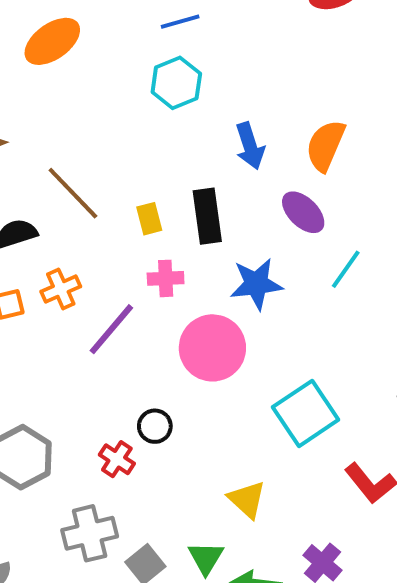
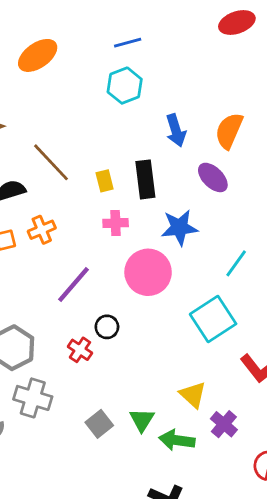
cyan line: (346, 269) -> (236, 263), moved
purple line: (111, 329) -> (74, 284), moved
yellow triangle: (247, 499) -> (193, 395), moved
gray cross: (90, 533) -> (33, 398), moved, turned 30

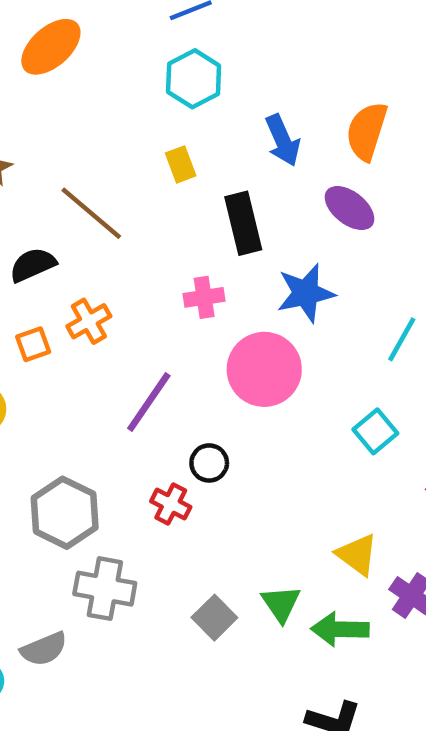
yellow rectangle: (105, 181) -> (181, 164), moved
cyan square: (213, 319) -> (375, 431), size x0.6

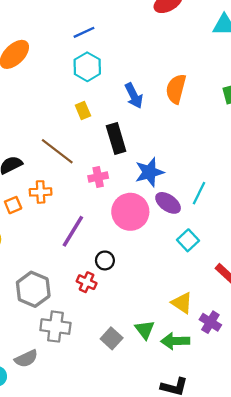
purple ellipse: (350, 208) -> (168, 203), moved
brown line: (91, 213) -> (57, 151), moved
orange cross: (89, 321) -> (41, 192), turned 30

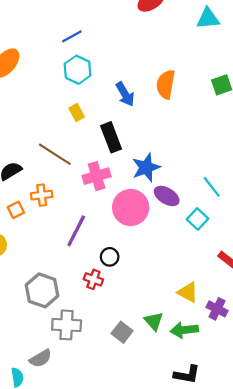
pink cross: (98, 177) -> (97, 176), size x1.4
cyan line: (199, 193) -> (212, 187), moved, turned -60
cyan square: (188, 240) -> (198, 219), moved

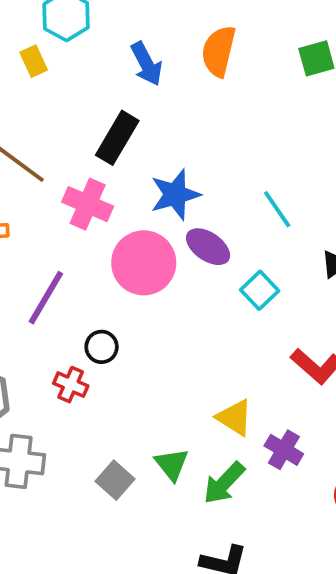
yellow rectangle: (77, 113) -> (34, 61), moved
black rectangle: (111, 137) -> (117, 138), turned 48
pink cross: (97, 176) -> (88, 204), turned 36
cyan line: (212, 187) -> (277, 209), moved
green arrow: (184, 330) -> (224, 483), turned -44

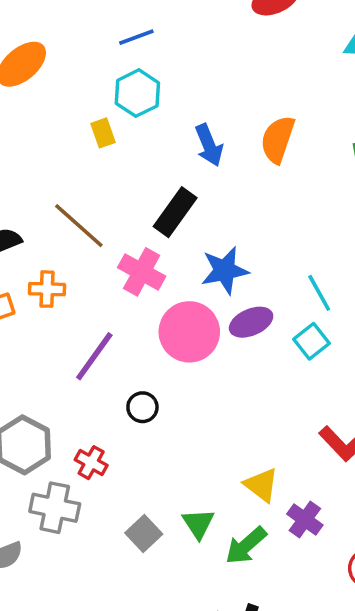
purple ellipse: (208, 247) -> (251, 322), turned -63
cyan square: (260, 290) -> (311, 341), moved
red cross: (71, 385) -> (91, 463), moved

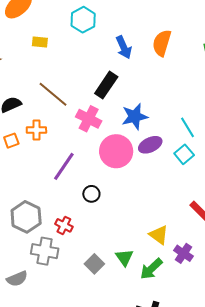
yellow rectangle: (103, 133) -> (40, 42), moved, turned -63

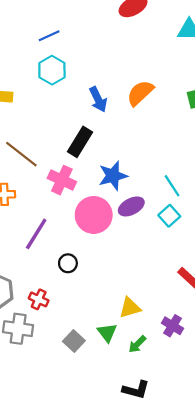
orange semicircle: (162, 43) -> (140, 93), turned 32
yellow triangle: (159, 235) -> (130, 308), moved, turned -50
green arrow: (151, 269) -> (137, 344), size x0.7

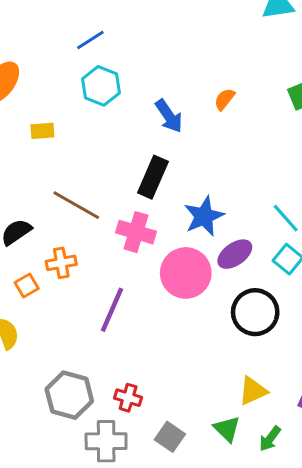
orange semicircle: (140, 93) -> (225, 99), size x0.6
black circle: (68, 263) -> (255, 312), moved, size x1.8
gray square: (74, 341) -> (170, 437), moved

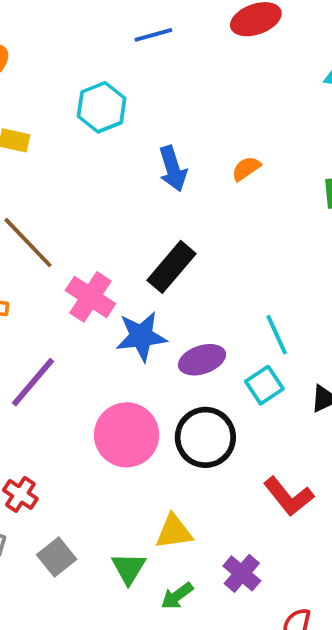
blue line: (90, 40) -> (153, 35), moved
black rectangle: (153, 177) -> (172, 267), moved
blue star: (204, 216) -> (141, 336), moved
pink circle: (186, 273) -> (127, 435), moved

